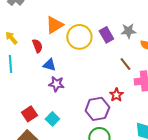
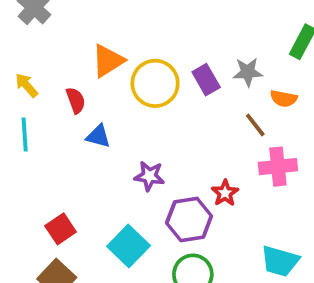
brown line: (125, 64) -> (255, 125), moved
purple star: (56, 84) -> (149, 176), moved
cyan square: (52, 119) -> (129, 246), moved, size x1.5

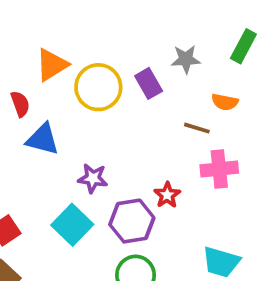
gray star: (248, 72) -> (186, 59), moved
brown line: (255, 125) -> (197, 128), turned -35
blue triangle: (98, 136) -> (43, 139), size x1.4
cyan square: (129, 246) -> (72, 225), moved

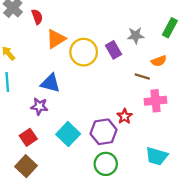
orange semicircle: (225, 102) -> (159, 61), turned -32
red semicircle: (20, 104) -> (37, 17), moved
purple star: (93, 178) -> (39, 106), moved

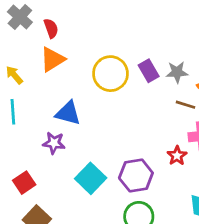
gray star: (136, 36) -> (177, 72), moved
orange triangle: (56, 39) -> (52, 59), moved
red star: (125, 116) -> (177, 156), moved
red square: (28, 137) -> (24, 183), moved

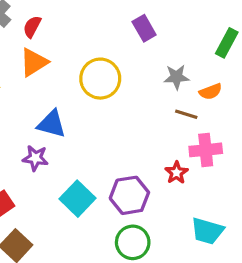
red semicircle: (51, 28) -> (32, 27), turned -132
purple rectangle: (149, 71) -> (144, 28), moved

